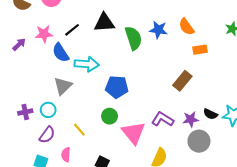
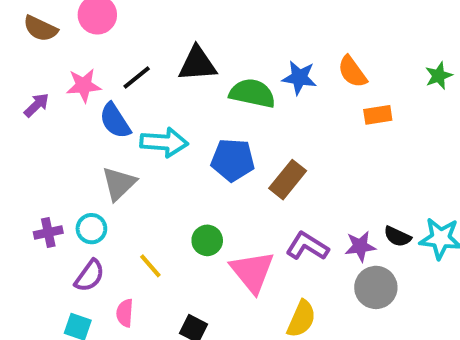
green semicircle: (133, 38) -> (252, 93), turned -60
brown rectangle: (182, 81) -> (288, 180), moved
blue pentagon: (117, 87) -> (233, 160), moved

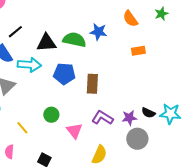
black triangle: (197, 64) -> (46, 43), moved
orange semicircle: (352, 72) -> (130, 19), moved
green star: (439, 76) -> (161, 14), moved
brown rectangle: (288, 180) -> (92, 84), turned -36
pink triangle: (252, 272) -> (74, 131), size x0.7

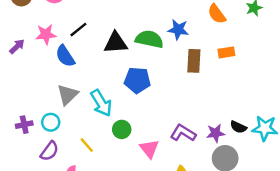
cyan arrow: (29, 65) -> (101, 103), moved, turned 55
brown rectangle: (92, 84) -> (194, 61), moved

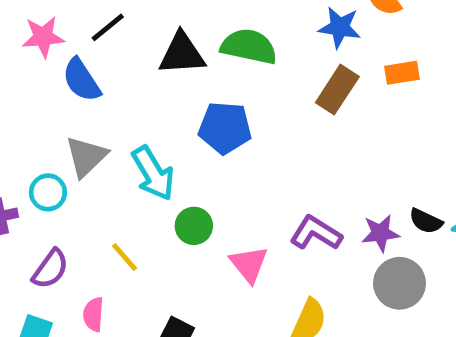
blue star: (178, 30) -> (340, 27), moved
brown rectangle: (194, 61) -> (337, 90), turned 30
cyan circle: (51, 122) -> (48, 192), moved

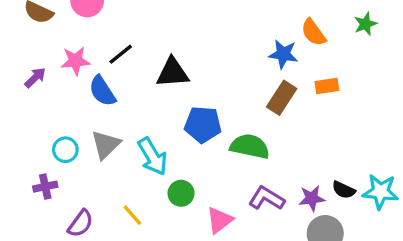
green semicircle: (249, 47) -> (250, 146), moved
cyan circle: (48, 192) -> (65, 150), moved
pink triangle: (249, 264) -> (220, 220), turned 32

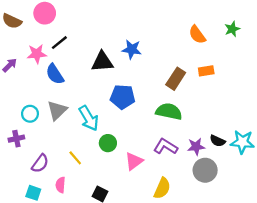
black line: (121, 54) -> (59, 43), moved
blue star: (283, 54) -> (132, 49), moved
green semicircle: (250, 146) -> (169, 111), moved

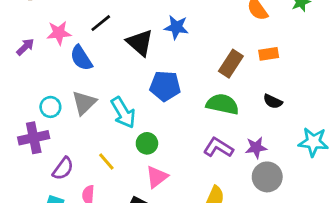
black line: (59, 43) -> (101, 23), moved
black triangle: (102, 62) -> (140, 43), turned 45
purple cross: (16, 139) -> (34, 138), size x1.5
black semicircle: (218, 141) -> (273, 101), moved
pink triangle: (134, 161) -> (157, 177), moved

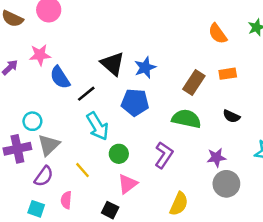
black line: (101, 23) -> (86, 94), moved
blue star: (176, 27) -> (145, 67), moved, turned -30
gray triangle: (84, 103) -> (49, 145), moved
purple L-shape: (218, 148) -> (164, 155), moved, turned 92

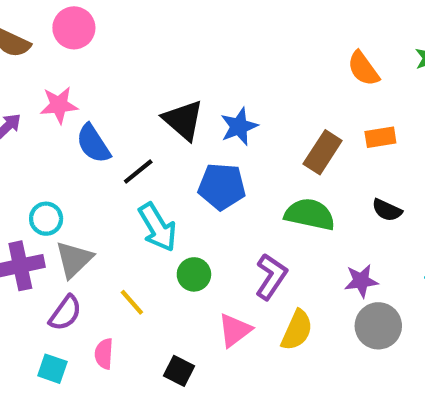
pink triangle: (128, 184) -> (235, 330), moved
yellow semicircle: (179, 204) -> (297, 330), moved

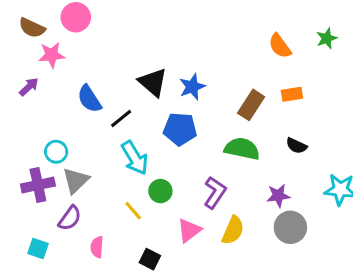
pink star: (59, 105) -> (52, 55), moved
yellow line: (132, 302) -> (133, 211), moved
cyan square: (52, 369) -> (38, 248), moved

